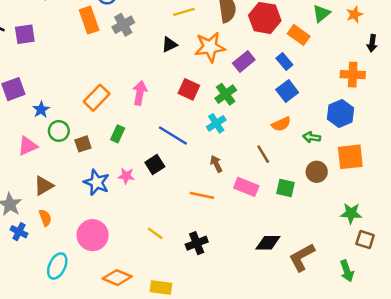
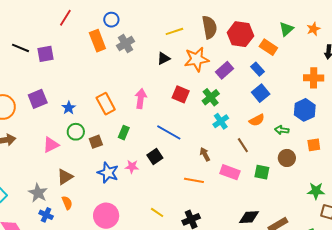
orange rectangle: (97, 98) -> (106, 104), turned -70
blue star: (41, 110) -> (69, 108), moved
cyan cross: (216, 123) -> (221, 121), moved
orange square: (350, 157) -> (314, 145), size x0.6

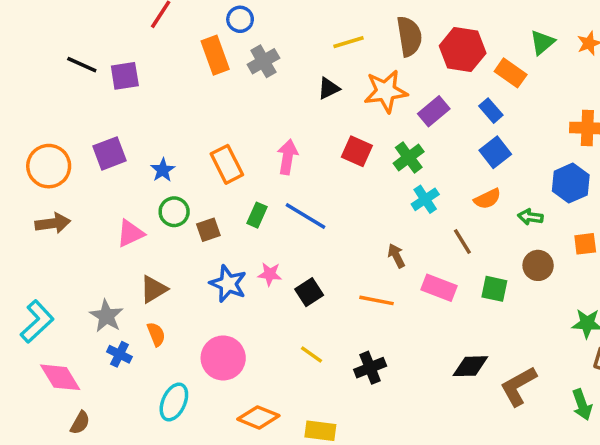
blue line: (169, 132) -> (305, 216), moved
black square: (155, 156) -> (309, 292), moved

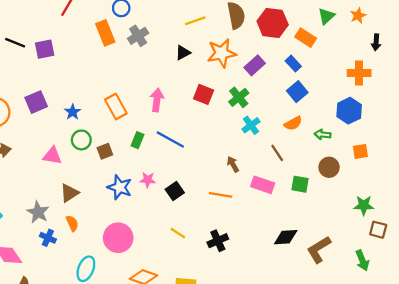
pink triangle: (130, 233) -> (52, 156), turned 36

